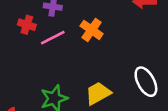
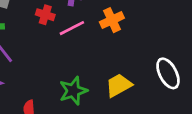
orange cross: (92, 30) -> (112, 20), turned 30

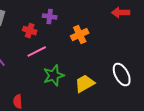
pink line: (72, 28) -> (37, 52), moved
green star: (73, 91) -> (54, 76), moved

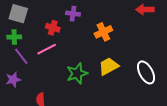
pink line: (37, 52) -> (47, 49), moved
yellow trapezoid: (85, 84) -> (108, 66), moved

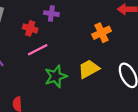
orange cross: (103, 32) -> (102, 33), moved
pink line: (47, 49) -> (38, 50), moved

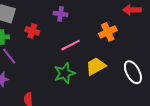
red cross: (30, 28) -> (32, 31), moved
pink line: (38, 50) -> (71, 45), moved

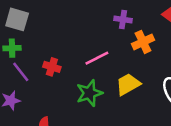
purple cross: (60, 14) -> (123, 19), moved
red cross: (32, 31) -> (52, 67), moved

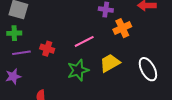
purple line: (21, 72) -> (21, 53), turned -60

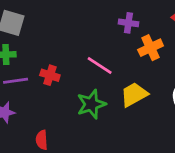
pink line: (84, 41) -> (100, 66), turned 60

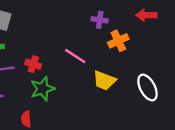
yellow trapezoid: (134, 95) -> (104, 80), turned -130
green star: (91, 104) -> (43, 89), moved

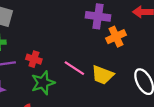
purple cross: (100, 20) -> (98, 16), size x1.5
pink line: (75, 56) -> (74, 68), moved

